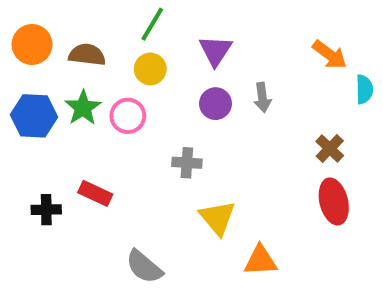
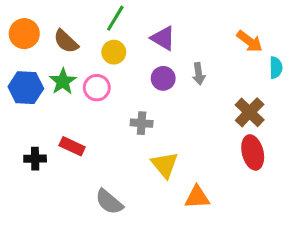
purple triangle: (215, 51) -> (163, 38), turned -32
brown semicircle: (87, 55) -> (66, 41), turned -144
brown cross: (330, 148) -> (250, 112), size x1.4

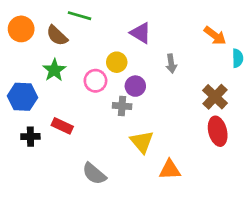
green line: (115, 18) -> (80, 16), moved, turned 75
yellow circle: (114, 52) -> (117, 62), moved
purple circle: (163, 78) -> (135, 86), moved
blue hexagon: (26, 88) -> (22, 97), moved
pink circle: (97, 88) -> (95, 81), moved

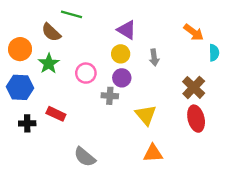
orange circle: (21, 29) -> (20, 49), moved
yellow circle: (117, 62) -> (121, 54), moved
yellow triangle: (142, 142) -> (146, 115), moved

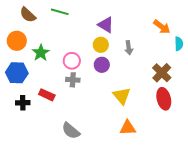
brown semicircle: (51, 32) -> (28, 15), moved
gray cross: (110, 96) -> (73, 80), moved

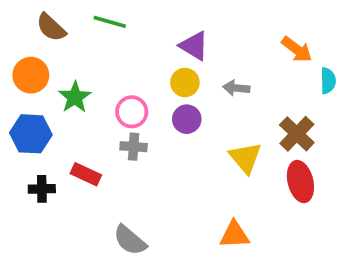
gray arrow: (129, 48) -> (236, 88), turned 104
yellow triangle: (122, 96) -> (245, 158), moved

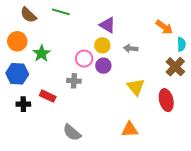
pink circle: (132, 112) -> (84, 59), moved
brown cross: (297, 134) -> (175, 67), moved

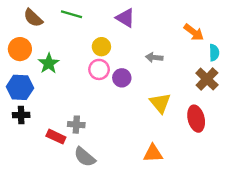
purple triangle: (107, 25) -> (125, 18), moved
yellow circle: (102, 45) -> (101, 47), moved
gray cross: (74, 81) -> (76, 125), moved
red rectangle: (48, 96) -> (56, 137), moved
black cross: (23, 104) -> (21, 115), moved

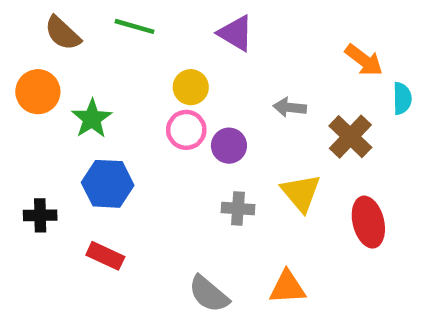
brown cross: (207, 79) -> (350, 137), moved
blue hexagon: (20, 87) -> (108, 184), moved
gray cross: (76, 125) -> (238, 209), moved
gray semicircle: (85, 157) -> (209, 294), moved

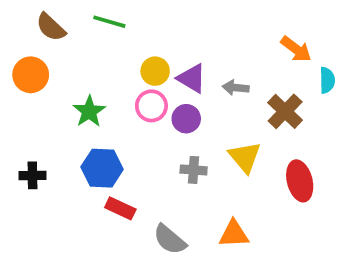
purple triangle: (236, 33) -> (192, 78), moved
green star: (92, 119) -> (89, 111), moved
blue hexagon: (108, 184) -> (102, 168), moved
red rectangle: (105, 256) -> (120, 208), moved

